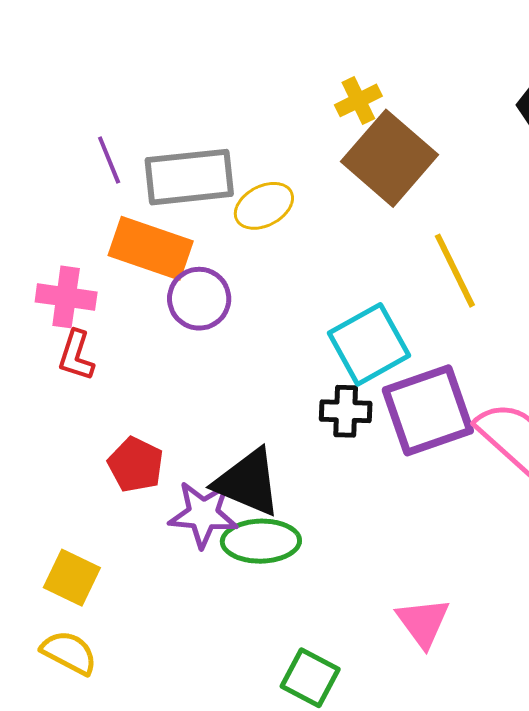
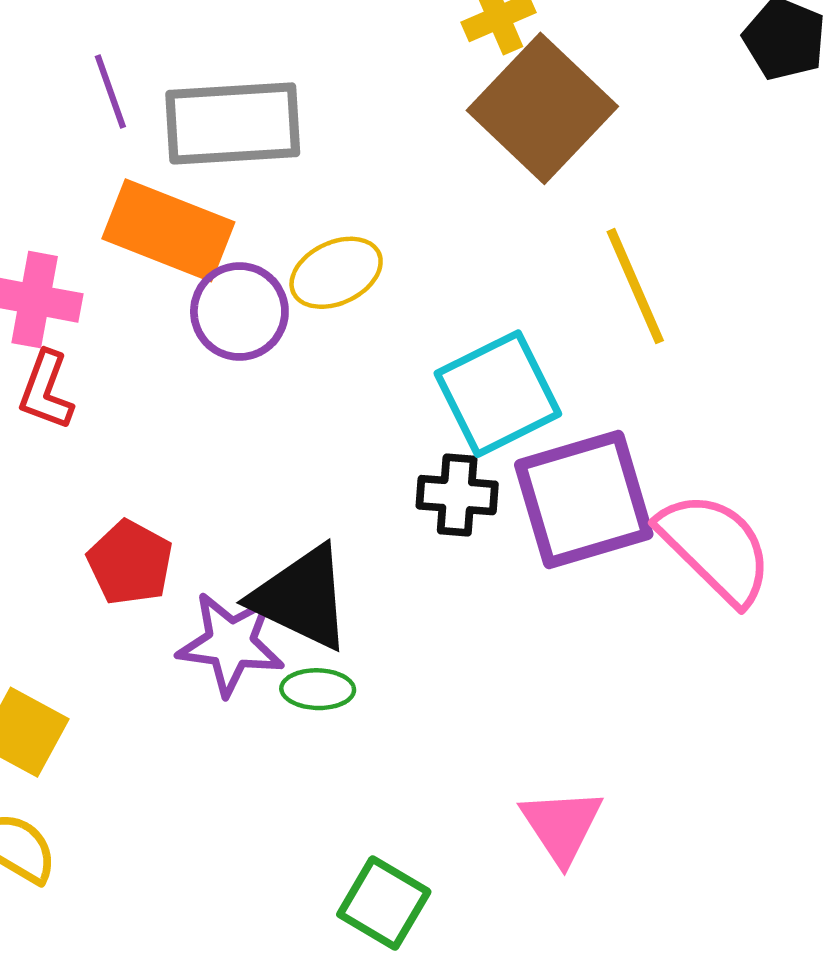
yellow ellipse: (264, 206) -> (336, 273), moved
green ellipse: (261, 541) -> (318, 689), size x0.6

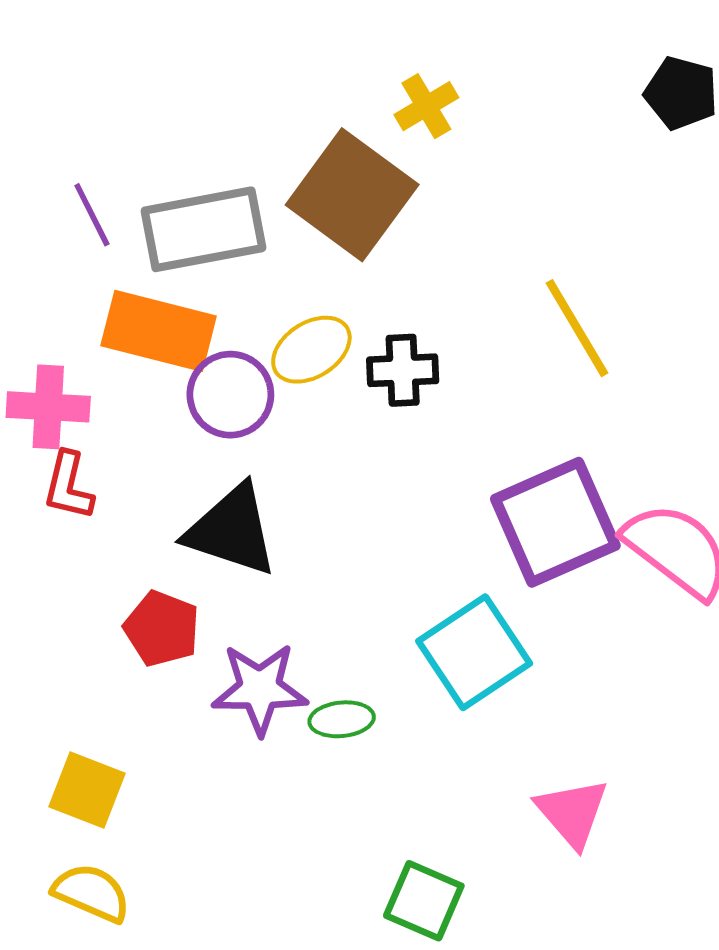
brown square: (542, 108) -> (352, 195), moved
cyan square: (498, 394) -> (474, 652), moved
black cross: (457, 495) -> (403, 370), moved
black triangle: (302, 598) -> (232, 530), moved

